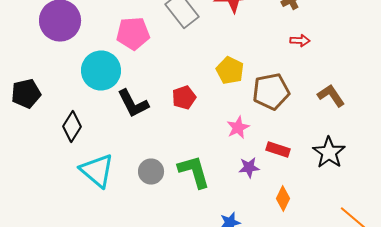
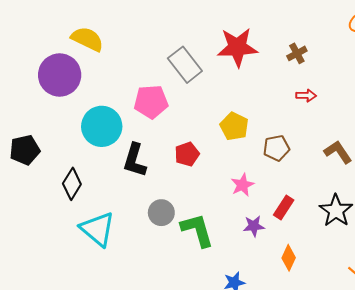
pink pentagon: (133, 34) -> (151, 102), moved
brown pentagon: (271, 92) -> (276, 148), size x0.7
black L-shape: (133, 104) -> (135, 160), turned 44
red rectangle: (278, 150) -> (284, 208), turned -75
gray circle: (151, 172) -> (161, 213), moved

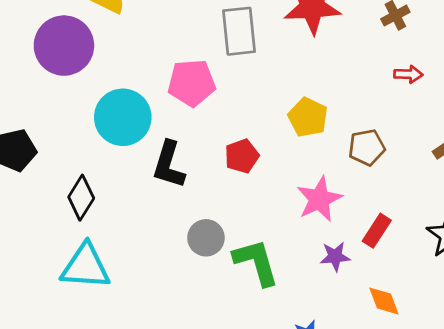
gray rectangle: (185, 65) -> (239, 31), turned 32
pink star: (242, 185) -> (319, 199), size x1.4
cyan triangle: (98, 229) -> (85, 267), moved, turned -36
orange diamond: (289, 258) -> (384, 301), turned -45

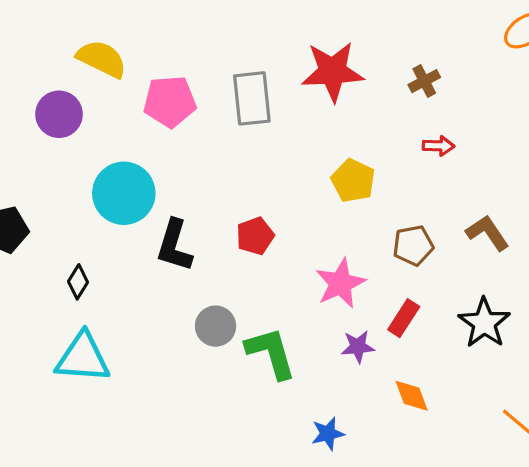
purple circle: (64, 46) -> (59, 114), size x0.7
pink pentagon: (192, 83) -> (170, 102), moved
yellow pentagon: (308, 117) -> (353, 181), moved
brown pentagon: (367, 147) -> (413, 245), moved
black diamond: (81, 198) -> (78, 282), size x0.7

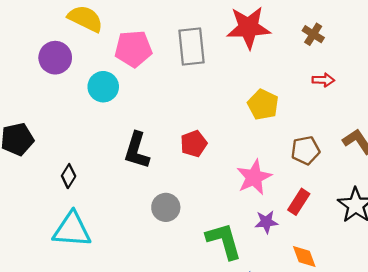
brown cross: (424, 81) -> (313, 34), turned -30
cyan circle: (124, 193) -> (103, 87), moved, size x0.7
green L-shape: (271, 353) -> (224, 241), moved

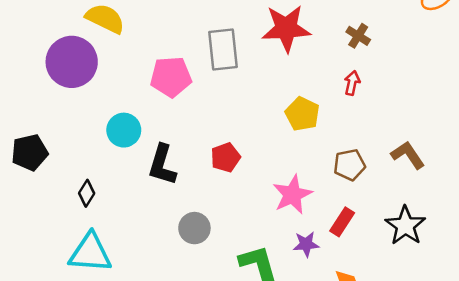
pink pentagon: (133, 49) -> (171, 77), moved
purple circle: (55, 58) -> (72, 62), size x1.4
red arrow: (323, 80) -> (352, 83), moved, turned -80
cyan circle: (103, 87) -> (124, 130), moved

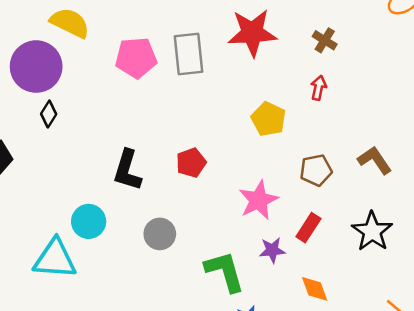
pink pentagon: (171, 77) -> (136, 58), moved
cyan circle: (124, 130) -> (89, 221), moved
black diamond: (87, 193) -> (49, 114), moved

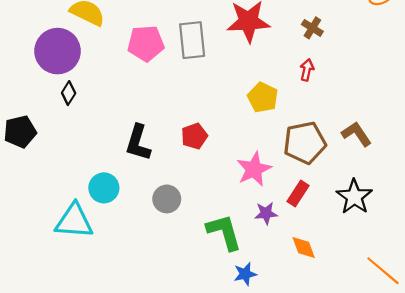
brown pentagon: (316, 170) -> (305, 143), size x1.5

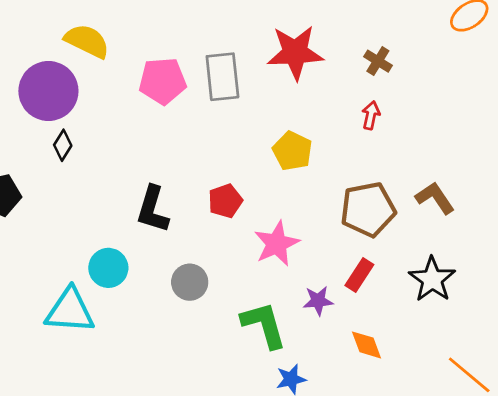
yellow pentagon: (263, 97) -> (292, 151), moved
pink star: (254, 169) -> (277, 244), moved

